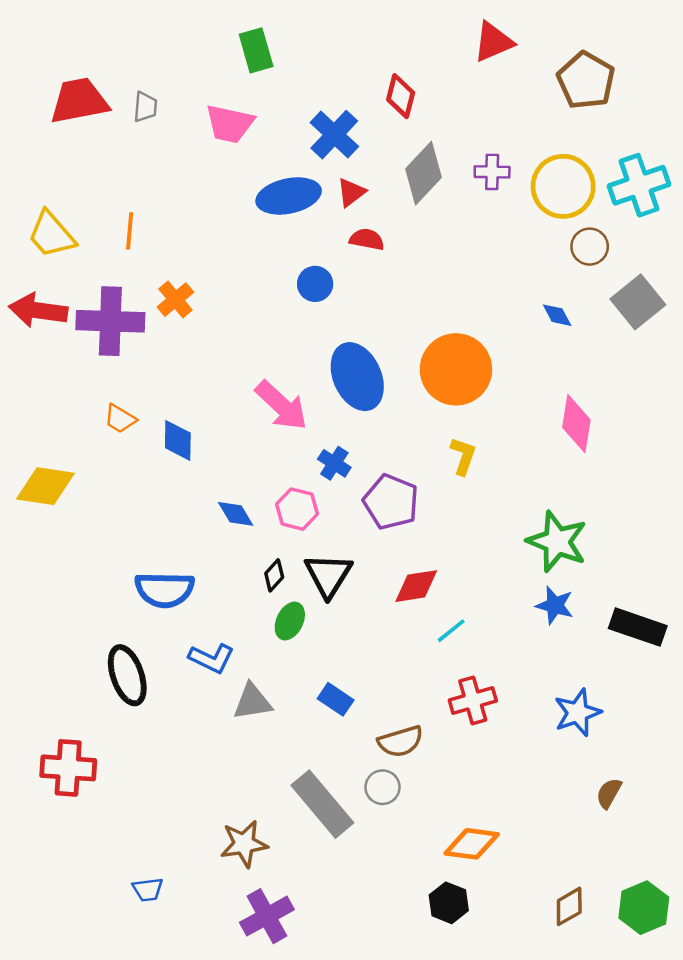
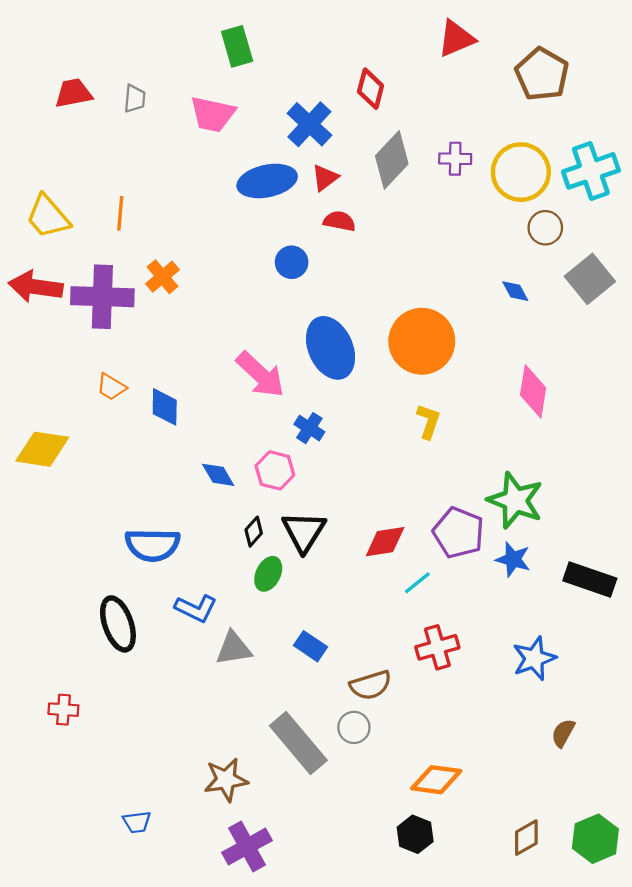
red trapezoid: (79, 101) -> (73, 93), size x0.7
purple pentagon: (391, 502) -> (459, 533), moved
red cross: (68, 768) -> (63, 710), size x0.6

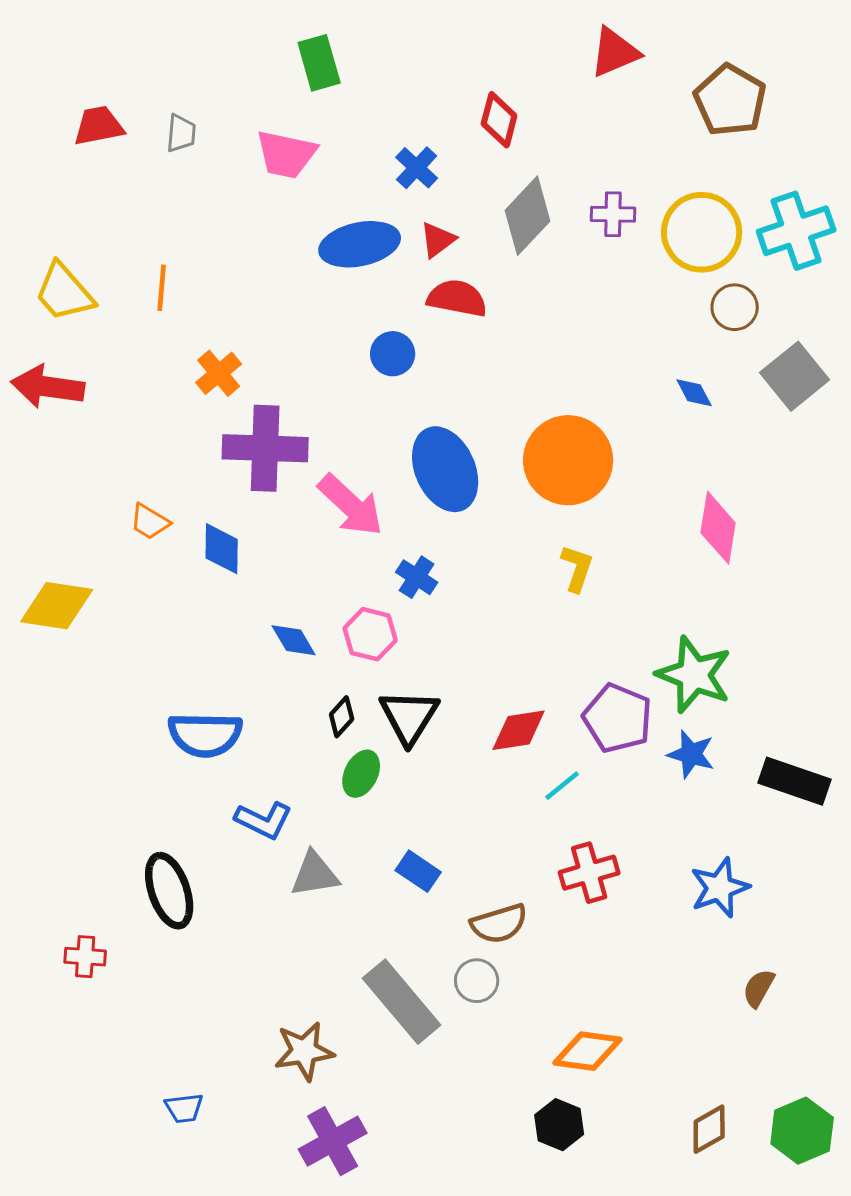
blue cross: (309, 124) -> (417, 168), size x0.7
red semicircle: (339, 221) -> (457, 298), size x1.4
purple cross: (102, 297) -> (265, 448), moved
black ellipse: (118, 624) -> (169, 891), moved

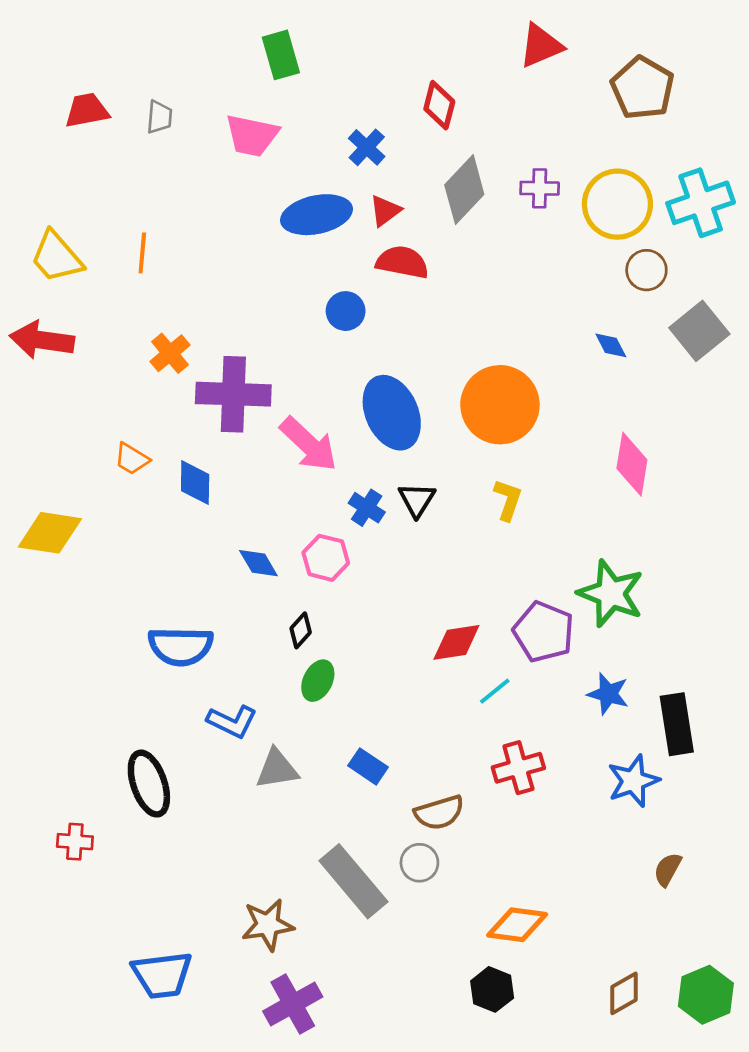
orange cross: (219, 373) -> (170, 353), moved
black triangle: (409, 717) -> (417, 500), moved, size x0.7
blue star: (691, 754) -> (608, 694), moved
black rectangle: (795, 781) -> (677, 724), moved, turned 62
blue trapezoid: (184, 1108) -> (162, 975), size x1.8

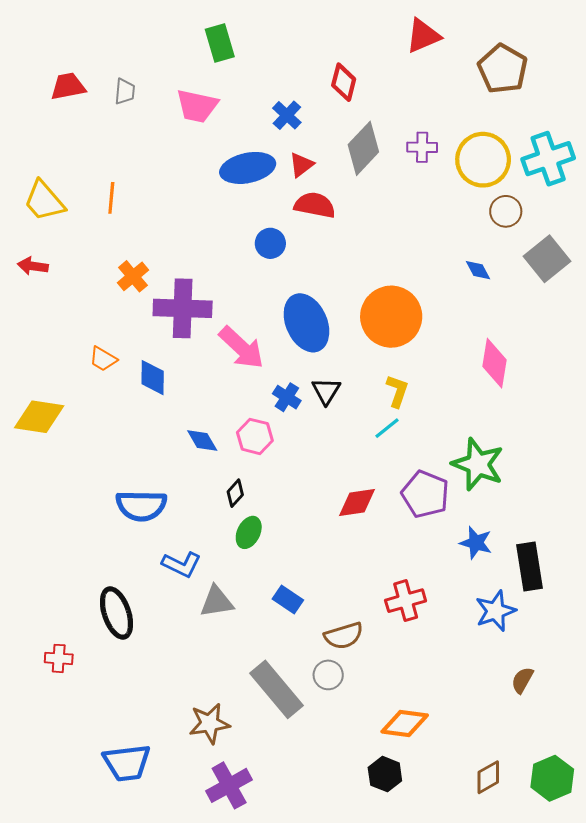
red arrow: (42, 340) -> (33, 266), size x0.6
cyan line: (495, 691) -> (387, 428), moved

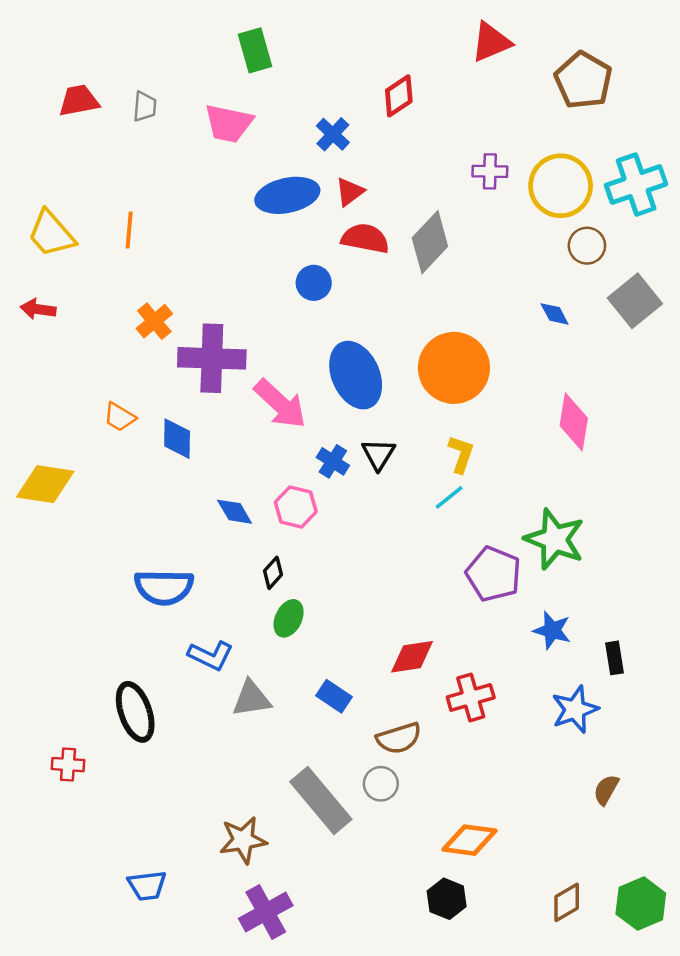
red diamond: (344, 82) -> (399, 96), turned 42
gray diamond: (363, 148) -> (430, 242), moved
red diamond: (357, 503) -> (412, 657), moved
black rectangle: (530, 567) -> (615, 658), size x0.6
blue trapezoid: (127, 763) -> (147, 886), size x0.7

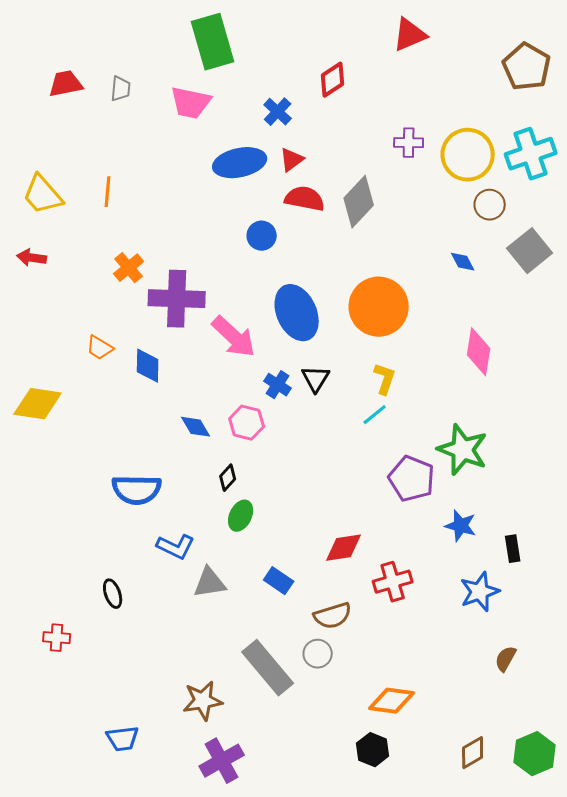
green rectangle: (255, 50) -> (213, 42), size x1.5
brown pentagon: (583, 80) -> (527, 67), moved
black ellipse: (135, 712) -> (113, 594), size x0.6

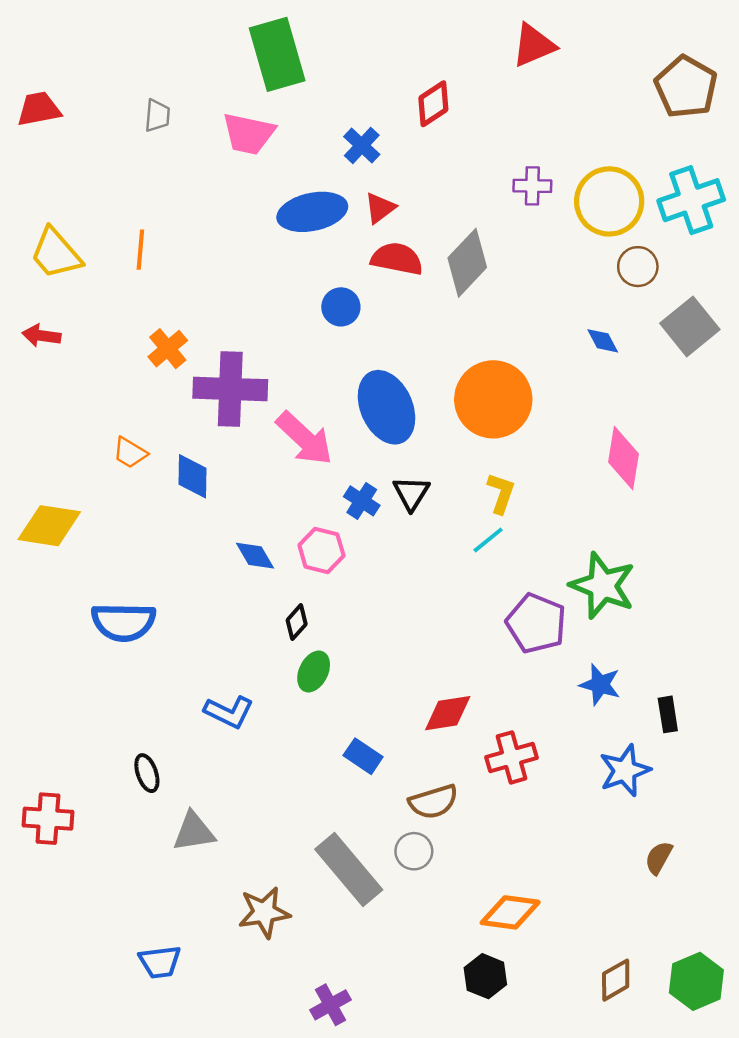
red trapezoid: (66, 84) -> (39, 109), moved
blue semicircle: (137, 490) -> (123, 622), moved
gray triangle: (210, 583) -> (194, 832), moved
red cross: (57, 638) -> (48, 819), moved, size x1.4
purple cross: (222, 761) -> (331, 1005), moved, size x0.7

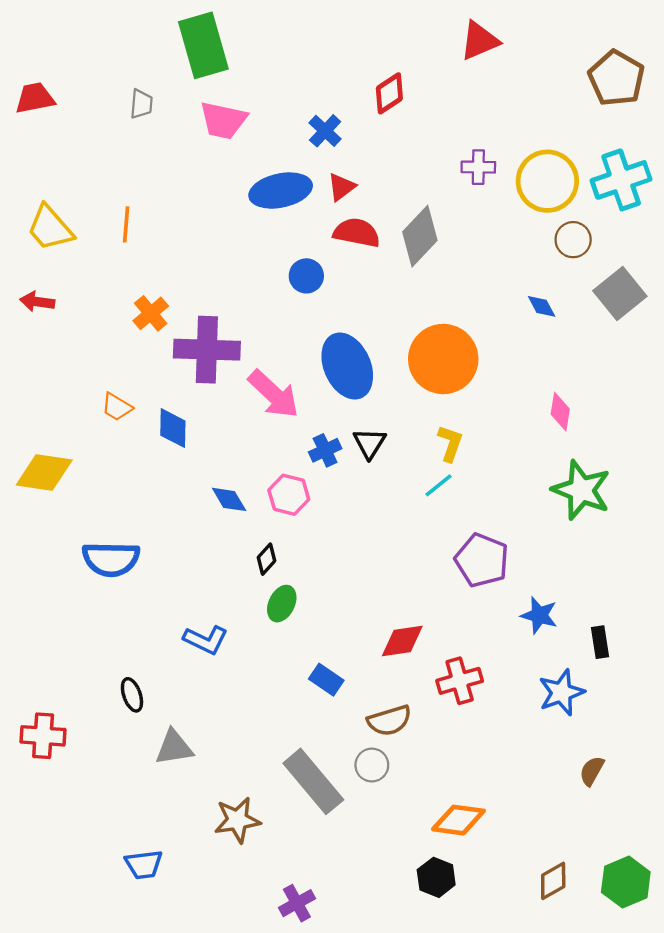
green rectangle: (277, 54) -> (203, 45), moved
pink diamond: (623, 458) -> (560, 412), size x0.7
blue cross: (362, 501) -> (325, 450), turned 32
green star: (603, 586) -> (581, 490), moved

